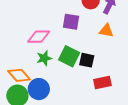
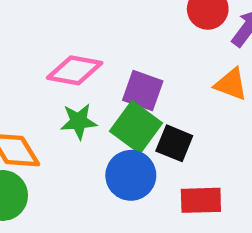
purple square: (71, 22) -> (143, 91), moved
blue circle: (39, 89) -> (131, 175), moved

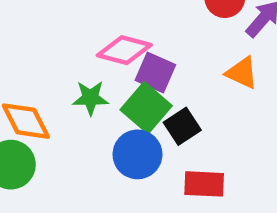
pink diamond: (75, 70) -> (124, 50), moved
black square: (174, 143) -> (182, 126), turned 30

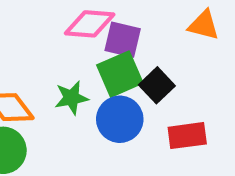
green star: (90, 98) -> (71, 98), moved
green square: (146, 108) -> (120, 74), turned 36

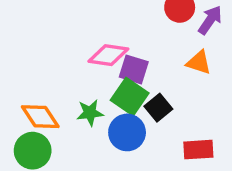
green square: (120, 74) -> (130, 97), turned -36
red rectangle: (187, 136) -> (198, 150), moved

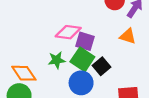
green star: (90, 113) -> (57, 60), moved

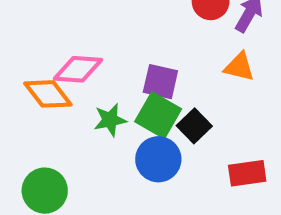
pink diamond: (68, 32) -> (78, 69), moved
orange diamond: (24, 73) -> (48, 94), moved

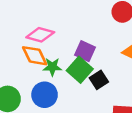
orange diamond: (48, 94) -> (35, 56), moved
blue circle: (158, 159) -> (45, 95), moved

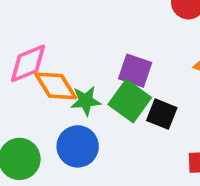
pink diamond: (40, 35) -> (28, 63), moved, turned -32
black square: (99, 80) -> (162, 114), turned -30

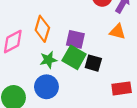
orange diamond: (56, 86) -> (42, 29), moved, turned 55

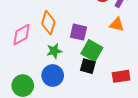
green square: (74, 57) -> (92, 51), moved
black square: (93, 63) -> (88, 66), moved

